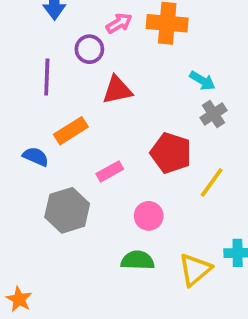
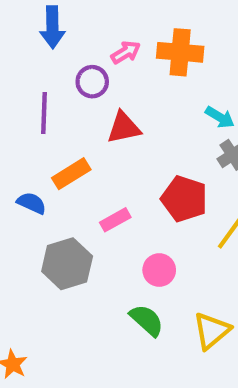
green semicircle: (138, 260) -> (147, 320), turned 40

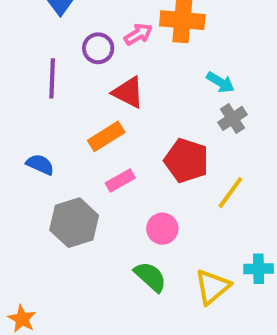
pink arrow: (126, 52) -> (138, 34), moved
red triangle: (124, 128) -> (128, 92), turned 39
orange rectangle: (71, 174) -> (106, 136), moved

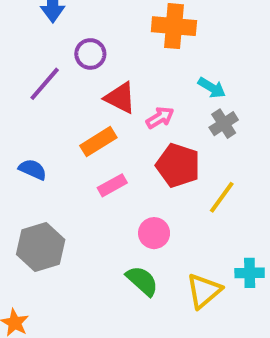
pink arrow: (138, 34) -> (160, 118), moved
purple line: (52, 78) -> (45, 84), turned 39
gray hexagon: (74, 223) -> (41, 247), moved

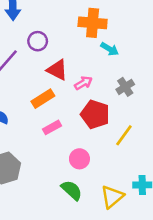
cyan arrow: (212, 88) -> (110, 49), moved

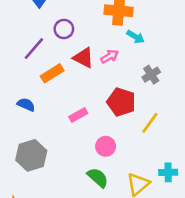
pink arrow: (83, 83) -> (109, 56), moved
orange rectangle: (43, 99) -> (52, 73), moved

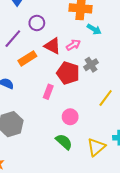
gray cross: (151, 75) -> (91, 65), moved
red pentagon: (121, 102) -> (68, 73), moved
pink rectangle: (78, 115) -> (48, 92), turned -40

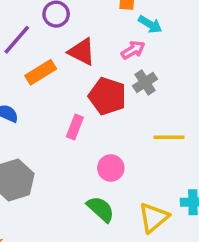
pink arrow: (73, 45) -> (133, 50), moved
yellow line: (106, 98) -> (169, 137), turned 54

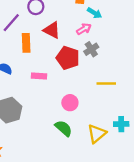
orange rectangle: (41, 72) -> (26, 43), turned -60
pink rectangle: (75, 127) -> (39, 76), moved, turned 72

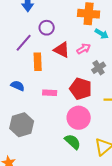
pink arrow: (84, 29) -> (84, 49), moved
red pentagon: (68, 58) -> (81, 89), moved
pink circle: (70, 103) -> (79, 118), size x1.5

